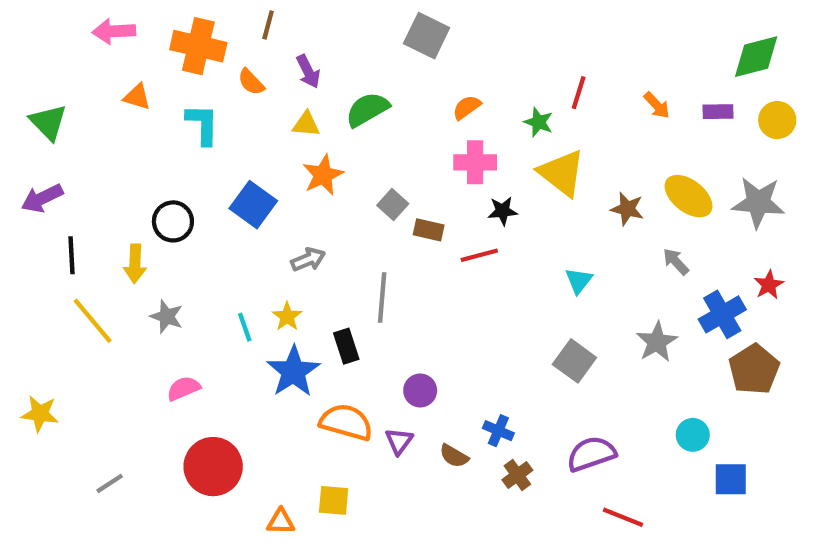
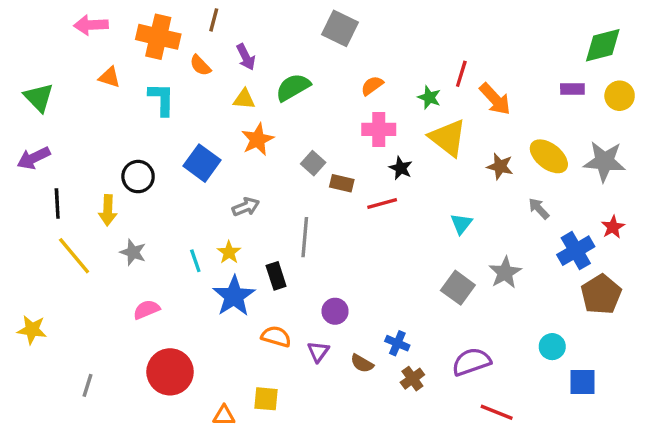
orange arrow: (657, 105) -> (495, 99), moved, size x1.5
black star: (503, 211) -> (401, 168), turned 30
gray star: (657, 342) -> (505, 273), moved
orange semicircle: (346, 422) -> (276, 336), size x0.7
gray line: (110, 483) -> (88, 385), turned -40

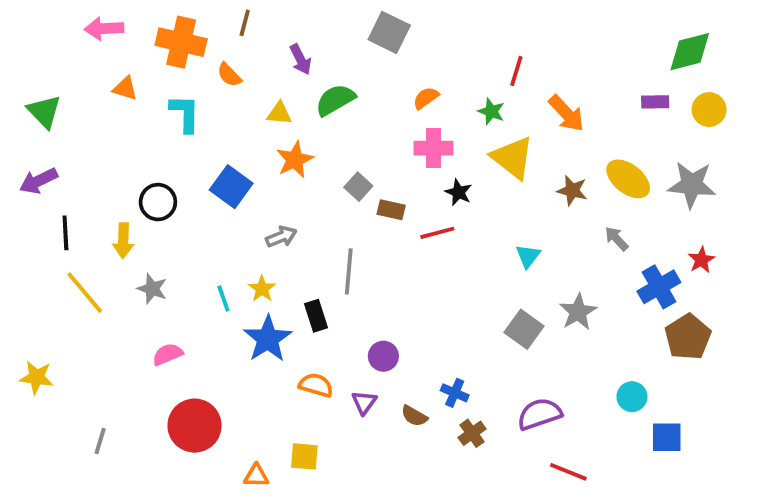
purple arrow: (246, 57) -> (301, 59), moved
red line: (461, 74) -> (516, 71), moved

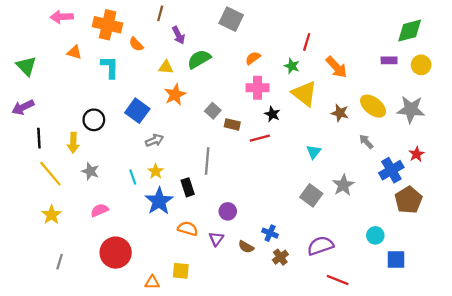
brown line: (245, 23) -> (160, 13), moved
gray arrow: (281, 237) -> (154, 140), moved
yellow star: (37, 377) -> (51, 215), moved, turned 30

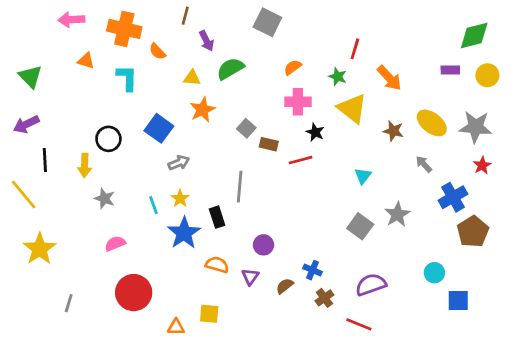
red star: (417, 154) -> (482, 165), moved
yellow line: (50, 174) -> (24, 195), moved
yellow star: (51, 215) -> (40, 249), moved, size x1.4
brown semicircle: (246, 247) -> (285, 286), turned 112
red line: (338, 280) -> (359, 324), moved

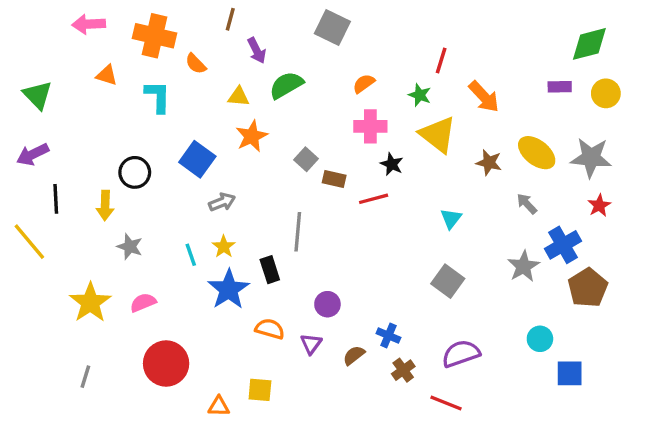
gray star: (397, 214) -> (523, 266), moved
yellow star: (40, 249) -> (90, 303), moved

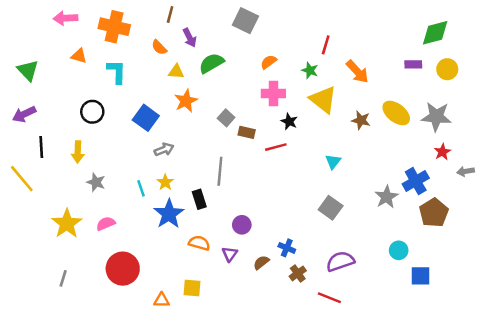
orange semicircle: (196, 64) -> (159, 47), moved
black circle: (135, 172) -> (92, 112), moved
gray arrow: (527, 204) -> (465, 171), moved, turned -56

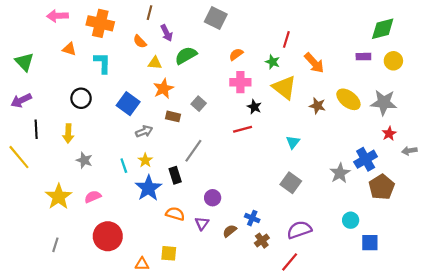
brown rectangle: (247, 132) -> (173, 116), moved
gray line: (220, 171) -> (193, 151), turned 30
red line: (329, 298) -> (290, 262), turned -72

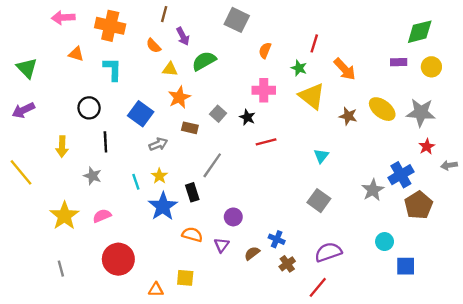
orange semicircle: (236, 54) -> (265, 50), moved, turned -32
black star: (254, 107) -> (247, 117), moved
black line: (36, 129) -> (105, 142), moved
yellow arrow: (68, 134) -> (62, 147), moved
gray line: (55, 245) -> (61, 269), turned -32

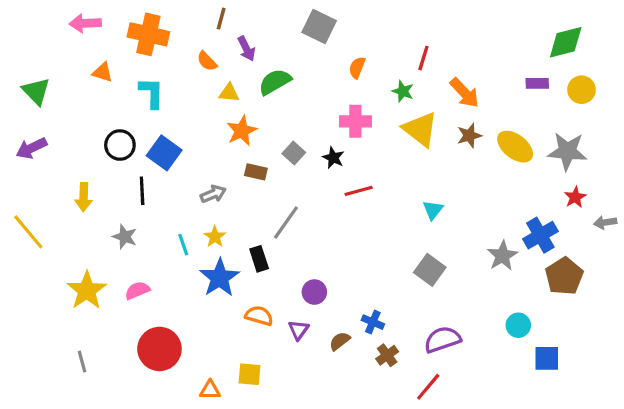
blue square: (141, 114) -> (164, 153), moved
brown star: (348, 116) -> (469, 136), moved, turned -30

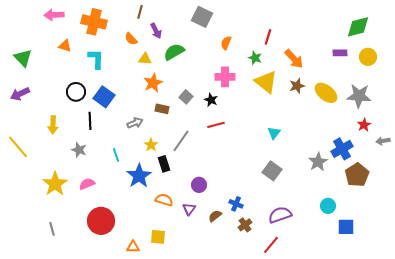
red line: (359, 191) -> (216, 125), moved
yellow star: (215, 237) -> (151, 145), moved

